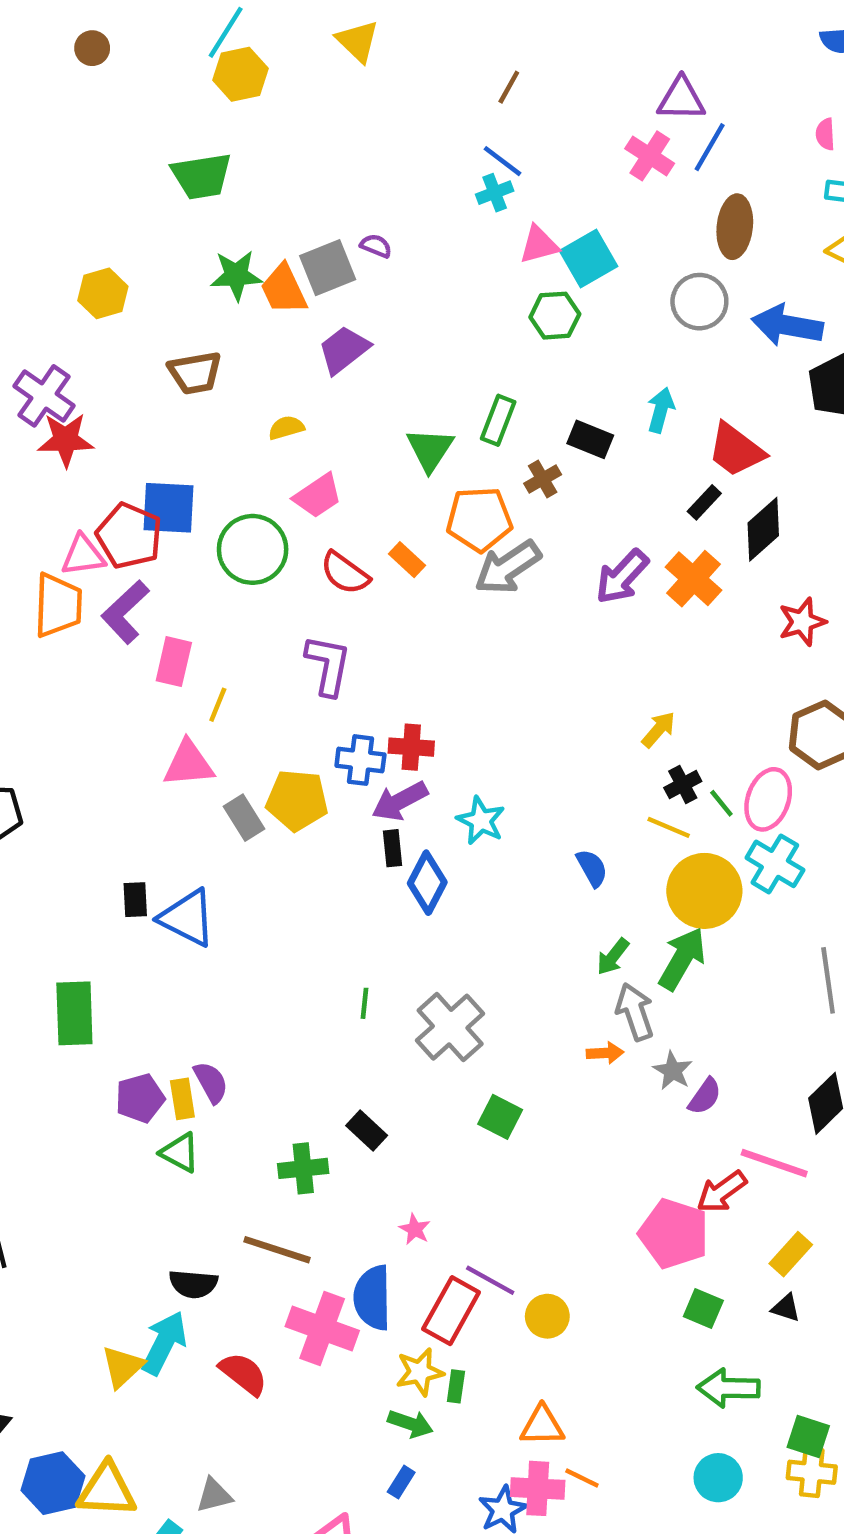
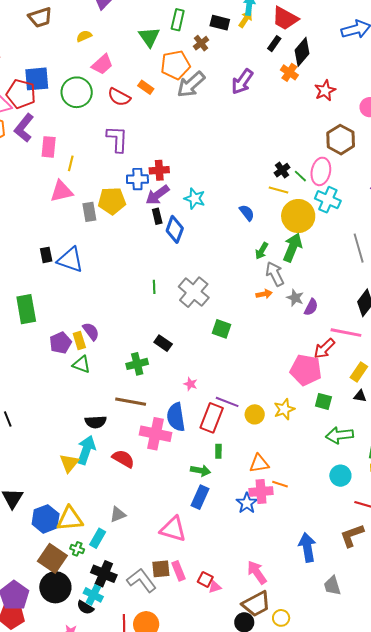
orange cross: (693, 579) -> (289, 72), moved, size x0.7
yellow arrow: (659, 730) -> (246, 19), moved
gray rectangle: (244, 818) -> (89, 212), turned 30
yellow star: (420, 1372) -> (284, 409), moved
blue rectangle: (401, 1482) -> (200, 497), size x1.6

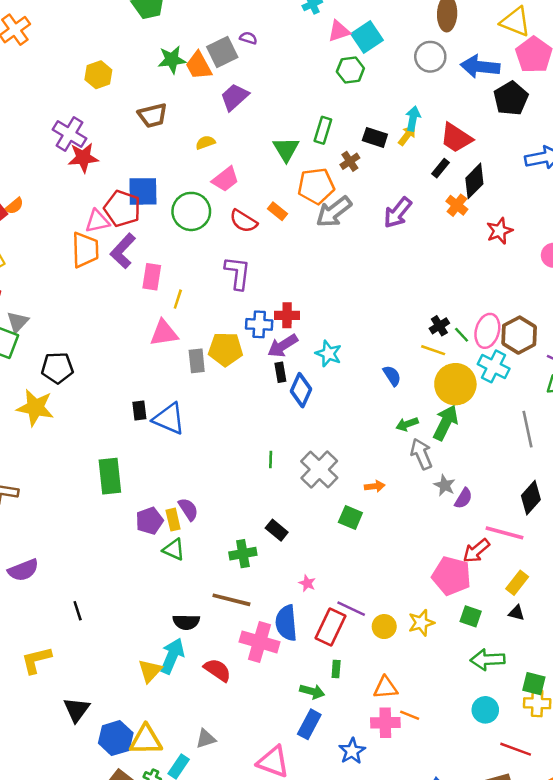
brown hexagon: (341, 140) -> (519, 335), moved
green arrow: (262, 251) -> (407, 424), turned 36
orange arrow: (264, 294) -> (375, 486), moved
blue star: (247, 503) -> (352, 751), moved

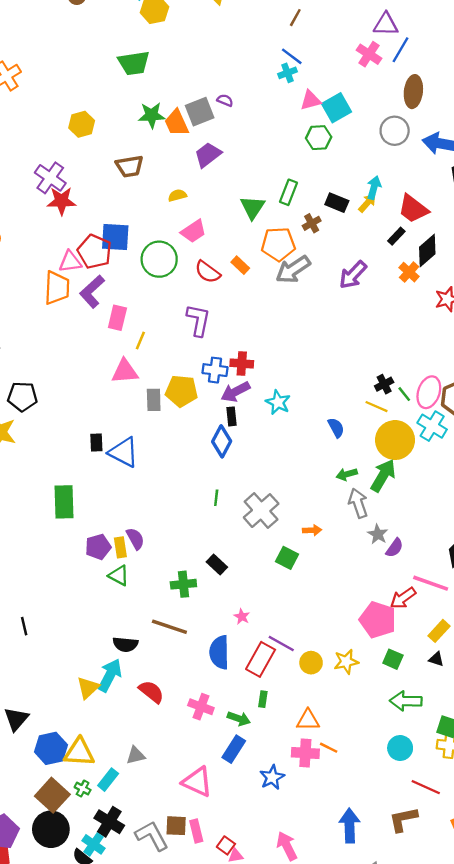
blue diamond: (301, 390) -> (222, 441), moved
pink cross: (260, 642) -> (201, 707), moved, size x0.7

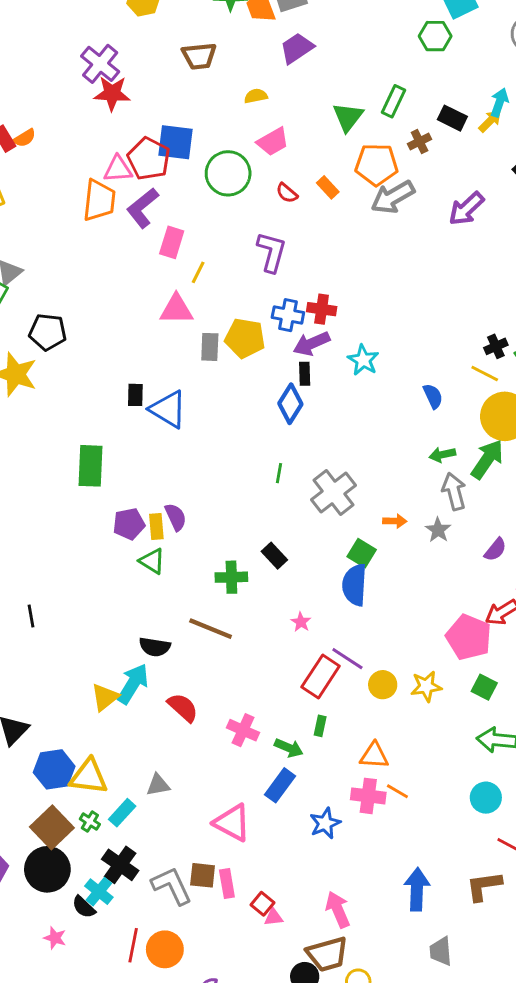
red semicircle: (208, 272) -> (287, 193), size x0.7
gray star: (378, 534) -> (438, 530), moved
blue semicircle: (219, 652) -> (355, 585), moved

